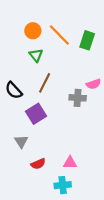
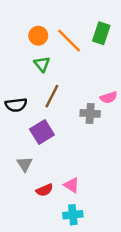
green rectangle: (87, 40) -> (101, 33), moved
black semicircle: (14, 90) -> (16, 105), turned -54
pink triangle: (70, 163) -> (72, 185), moved, turned 32

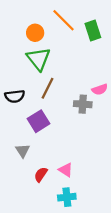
green rectangle: (101, 33) -> (93, 30), turned -36
orange line: (69, 41) -> (63, 20), moved
green triangle: (42, 64) -> (38, 59), size x1.6
red semicircle: (44, 190) -> (41, 174), turned 147

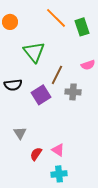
orange circle: (35, 33) -> (10, 22), moved
brown line: (48, 88) -> (57, 75), moved
pink semicircle: (100, 89) -> (88, 65), moved
purple square: (38, 121) -> (41, 95), moved

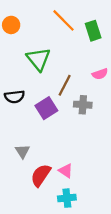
red semicircle: (36, 154) -> (41, 175), size x1.5

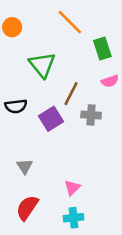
green rectangle: (93, 31) -> (102, 49), moved
pink triangle: (66, 171) -> (72, 188), turned 42
red semicircle: (41, 175) -> (27, 208), moved

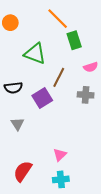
green rectangle: (102, 49) -> (74, 40), moved
green triangle: (42, 65) -> (35, 54), turned -30
gray cross: (91, 115) -> (86, 95), moved
gray triangle: (25, 166) -> (17, 124), moved

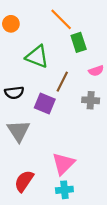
purple square: (42, 98) -> (45, 104), turned -36
gray triangle: (17, 124) -> (19, 131), size x1.6
pink triangle: (60, 155) -> (63, 164), size x1.6

